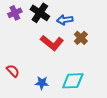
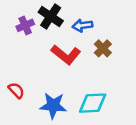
purple cross: (15, 13) -> (25, 25), moved
blue star: (42, 83) -> (53, 106), size x1.5

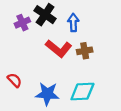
blue arrow: (82, 25) -> (73, 23), turned 96
brown cross: (103, 48) -> (85, 51), moved, turned 35

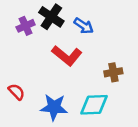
blue arrow: (73, 23) -> (84, 26), turned 126
brown cross: (85, 51) -> (113, 72), moved

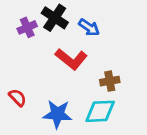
brown cross: (113, 72) -> (110, 81), moved

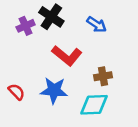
blue arrow: (89, 27) -> (97, 25), moved
blue star: (57, 114) -> (54, 90), moved

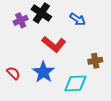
brown cross: (103, 76) -> (95, 61), moved
blue star: (54, 90) -> (43, 72), turned 30

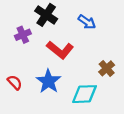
purple cross: (21, 20) -> (23, 35), moved
brown cross: (95, 61) -> (107, 68), turned -32

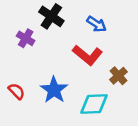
purple cross: (23, 35) -> (26, 38), turned -35
red L-shape: (60, 50) -> (88, 55), moved

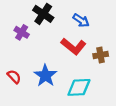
brown cross: (118, 76) -> (101, 55), moved, turned 32

